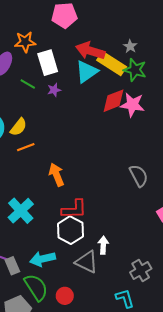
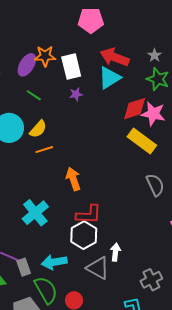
orange star: (25, 42) -> (45, 56), moved
yellow rectangle: (112, 63) -> (142, 141), moved
green line: (28, 84) -> (34, 95), moved

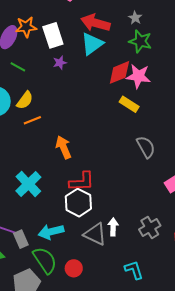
yellow rectangle: (142, 141) -> (129, 104), size x0.7
white arrow: (116, 252) -> (113, 227), moved
gray cross: (151, 280) -> (150, 228), moved

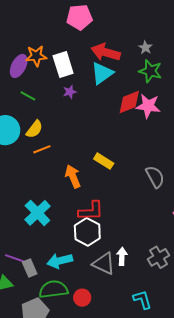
yellow rectangle: (129, 104) -> (104, 161), moved
green semicircle: (45, 260) -> (53, 289), turned -64

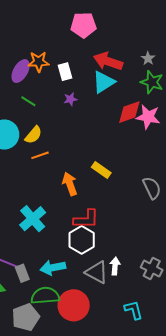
white rectangle: (63, 65) -> (65, 72), size x0.7
gray cross: (159, 257) -> (152, 269), turned -35
red circle: (82, 298) -> (74, 305), size x1.8

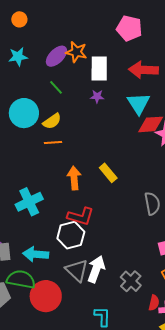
red arrow: (108, 61) -> (143, 70), turned -32
white rectangle: (65, 72) -> (99, 68), size x1.4
cyan triangle: (104, 82) -> (139, 103), moved, turned -45
white arrow: (115, 266) -> (96, 269), size x1.5

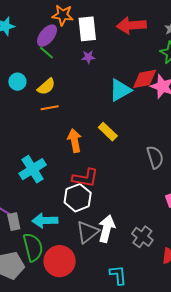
purple ellipse: (56, 56) -> (47, 36), moved
cyan triangle: (139, 103) -> (120, 90), moved, turned 40
cyan circle: (24, 113) -> (17, 82), size x0.6
gray triangle: (77, 270) -> (88, 232), turned 45
green semicircle: (21, 279) -> (33, 247), turned 72

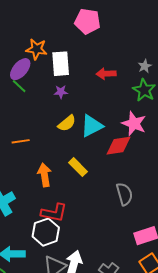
red arrow: (131, 25) -> (106, 74), moved, size x0.7
red diamond: (145, 79) -> (118, 146), moved
yellow semicircle: (46, 87) -> (67, 123), moved

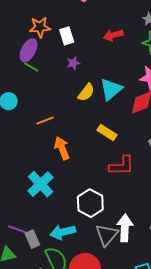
white rectangle: (61, 64) -> (67, 36), size x0.7
orange arrow: (44, 175) -> (62, 148), moved
red L-shape: (54, 213) -> (122, 166), moved

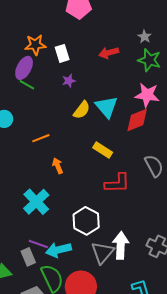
cyan triangle: (111, 89) -> (107, 107), turned -30
orange arrow: (62, 148) -> (58, 166), size x0.7
purple line: (18, 229) -> (38, 244), moved

